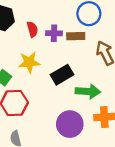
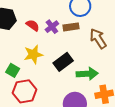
red semicircle: (32, 29) -> (33, 25), turned -32
purple cross: (54, 33) -> (52, 27), turned -32

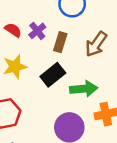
brown rectangle: (71, 27) -> (60, 42), moved, turned -63
brown arrow: (98, 39) -> (96, 44), turned -110

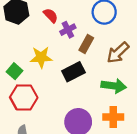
red semicircle: (13, 30) -> (51, 15), moved
green arrow: (84, 89) -> (114, 86), moved

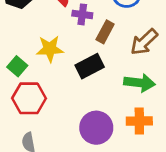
purple cross: (68, 30) -> (82, 14), turned 35

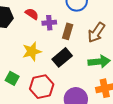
green square: (17, 66) -> (12, 78), moved
red hexagon: (29, 98) -> (42, 87), moved

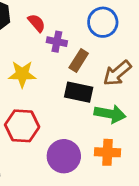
black rectangle: (62, 57) -> (79, 92), moved, turned 36

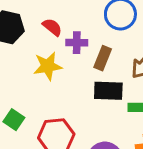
yellow star: (22, 74) -> (48, 66), moved

